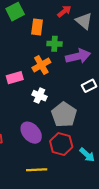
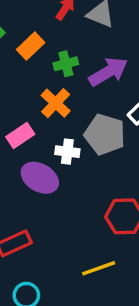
orange rectangle: (37, 27) -> (31, 46), turned 56
gray pentagon: (64, 115) -> (105, 134), moved
purple ellipse: (31, 133) -> (40, 178), moved

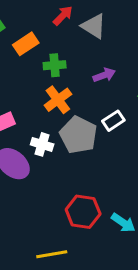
purple arrow: (108, 72) -> (104, 75), moved, size x0.6
orange cross: (56, 103) -> (58, 100), moved

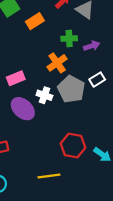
green cross: (55, 65) -> (69, 38), moved

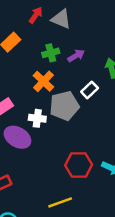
gray pentagon: (71, 89) -> (64, 106), turned -30

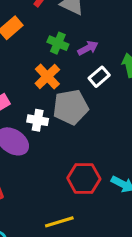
green cross: (51, 53) -> (58, 43), turned 35
white rectangle: (90, 90) -> (99, 77), moved

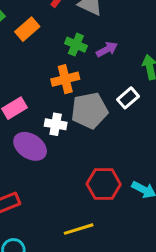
orange cross: (47, 76) -> (65, 79), turned 30
white rectangle: (99, 77) -> (128, 98), moved

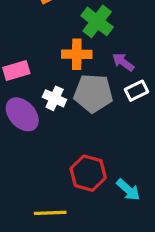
green cross: (76, 45) -> (97, 21), size x1.4
purple arrow: (107, 49) -> (123, 62), moved, turned -130

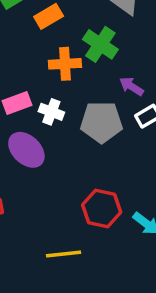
orange cross: (77, 54) -> (65, 64), moved
white cross: (55, 98) -> (51, 112), moved

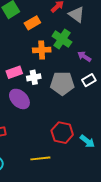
purple arrow: (131, 86) -> (84, 56), moved
white cross: (51, 112) -> (34, 77), turned -32

